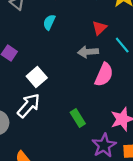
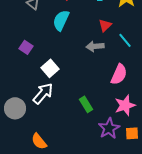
cyan semicircle: (49, 22) -> (61, 20), size x1.5
pink semicircle: (104, 75) -> (119, 74), moved

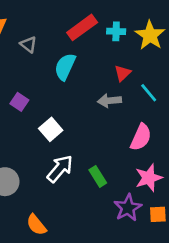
white arrow: (43, 93) -> (60, 169), moved

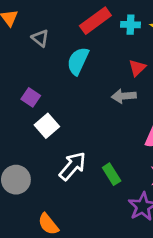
white square: (51, 129) -> (47, 126), moved

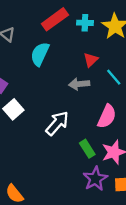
white arrow: (73, 166) -> (57, 123), moved
green rectangle: (112, 174) -> (87, 149), moved

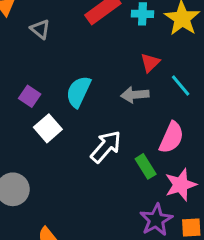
cyan semicircle: (40, 54) -> (78, 92), moved
green rectangle: (87, 149) -> (146, 166), moved

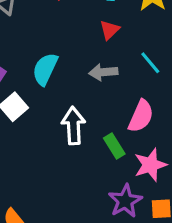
red triangle: (150, 63) -> (110, 30), moved
white arrow: (106, 147) -> (73, 126), turned -44

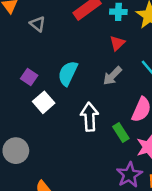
gray arrow: (103, 72) -> (112, 76), turned -40

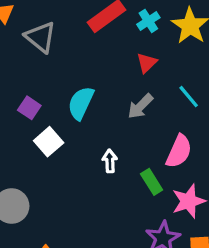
cyan cross: (118, 12) -> (148, 21), turned -35
gray triangle: (38, 24) -> (41, 37), size x1.5
white arrow: (89, 117) -> (110, 161), size x0.6

